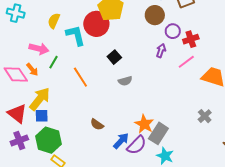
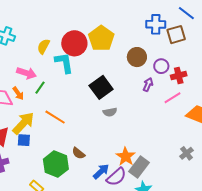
brown circle: (155, 15) -> (137, 57), moved
red circle: (96, 24) -> (74, 43), moved
black square: (114, 57) -> (101, 87), size x1.6
orange line: (80, 77) -> (55, 117), moved, turned -30
green hexagon: (48, 140) -> (56, 164), moved

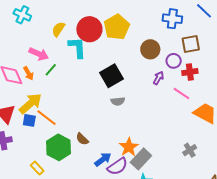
brown square: (176, 35) -> (191, 44), moved
pink line: (172, 98) -> (181, 93), turned 60
orange line: (55, 117) -> (47, 118), moved

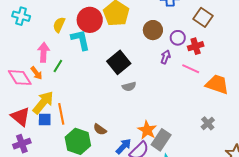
brown square: (191, 44) -> (203, 17), moved, turned -36
pink arrow: (39, 54) -> (44, 52), turned -102
orange line: (47, 118) -> (61, 114), turned 50

